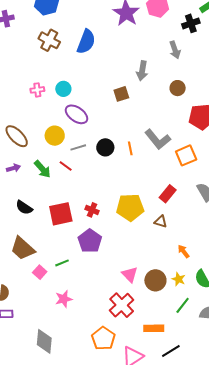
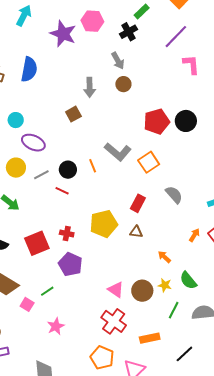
brown circle: (178, 88) -> (123, 84), moved
red line: (66, 166) -> (62, 191), moved
black line: (171, 351) -> (184, 354), moved

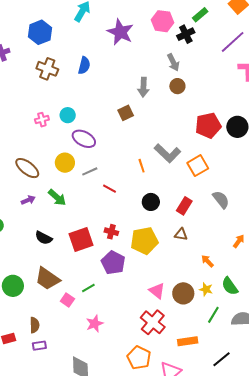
pink hexagon: (92, 21) -> (163, 21), moved
blue semicircle: (29, 69) -> (84, 65), size x0.7
black circle: (68, 170) -> (151, 202), moved
yellow pentagon: (104, 224) -> (144, 241), moved

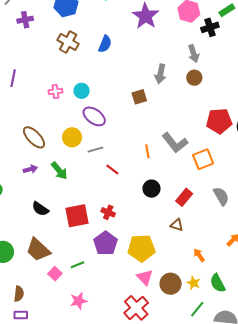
yellow pentagon: (144, 241) -> (141, 248), moved

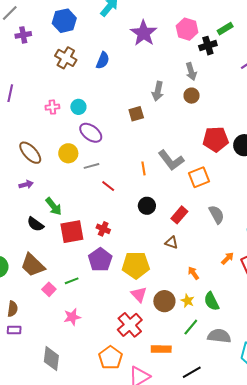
green arrow: (59, 171) -> (54, 206), moved

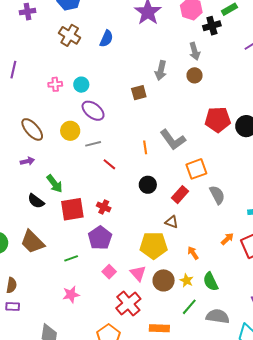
orange square: (199, 177) -> (196, 169), moved
yellow pentagon: (136, 265) -> (154, 245), moved
pink square: (49, 289) -> (109, 272), moved

